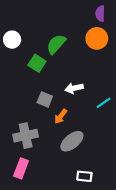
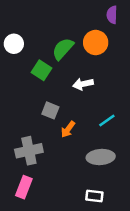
orange circle: (97, 38) -> (96, 43), moved
white arrow: (74, 88) -> (83, 84), moved
cyan line: (104, 103) -> (107, 121), moved
gray ellipse: (72, 141) -> (101, 157), moved, turned 35

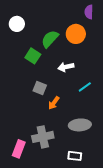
white circle: (14, 44) -> (17, 24), moved
cyan line: (107, 121) -> (85, 87), moved
gray cross: (29, 151) -> (43, 137), moved

